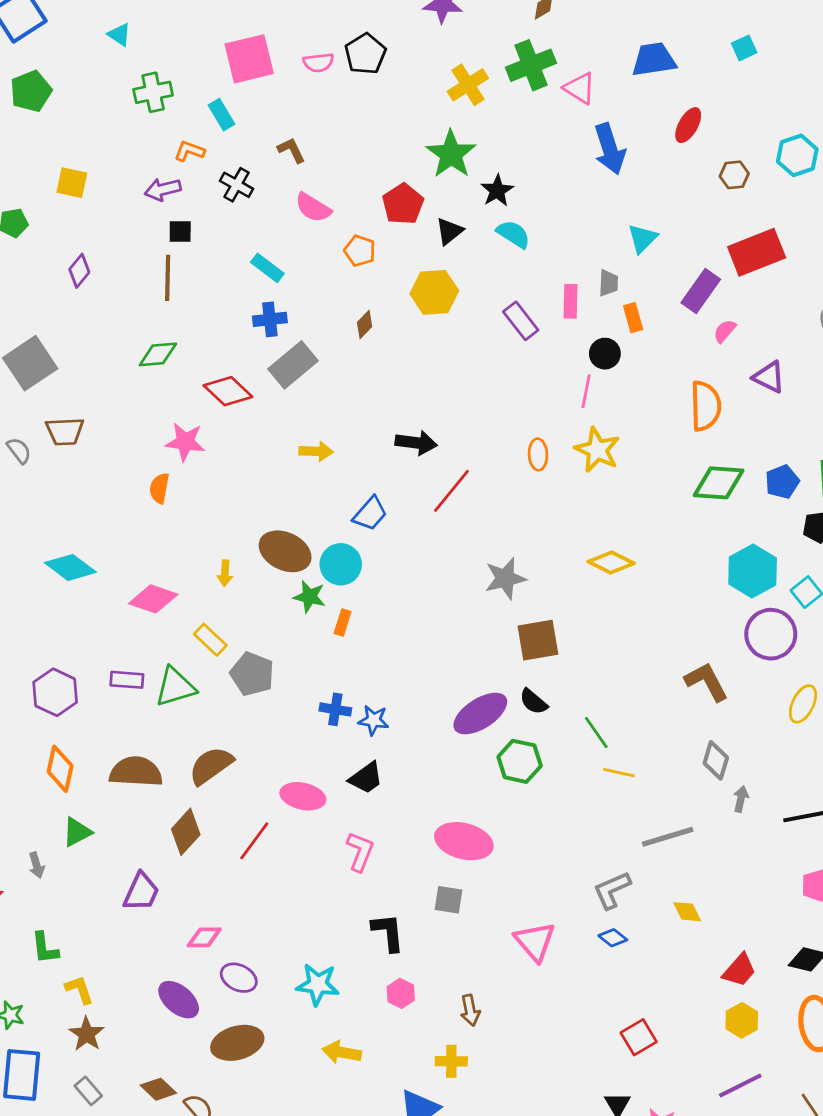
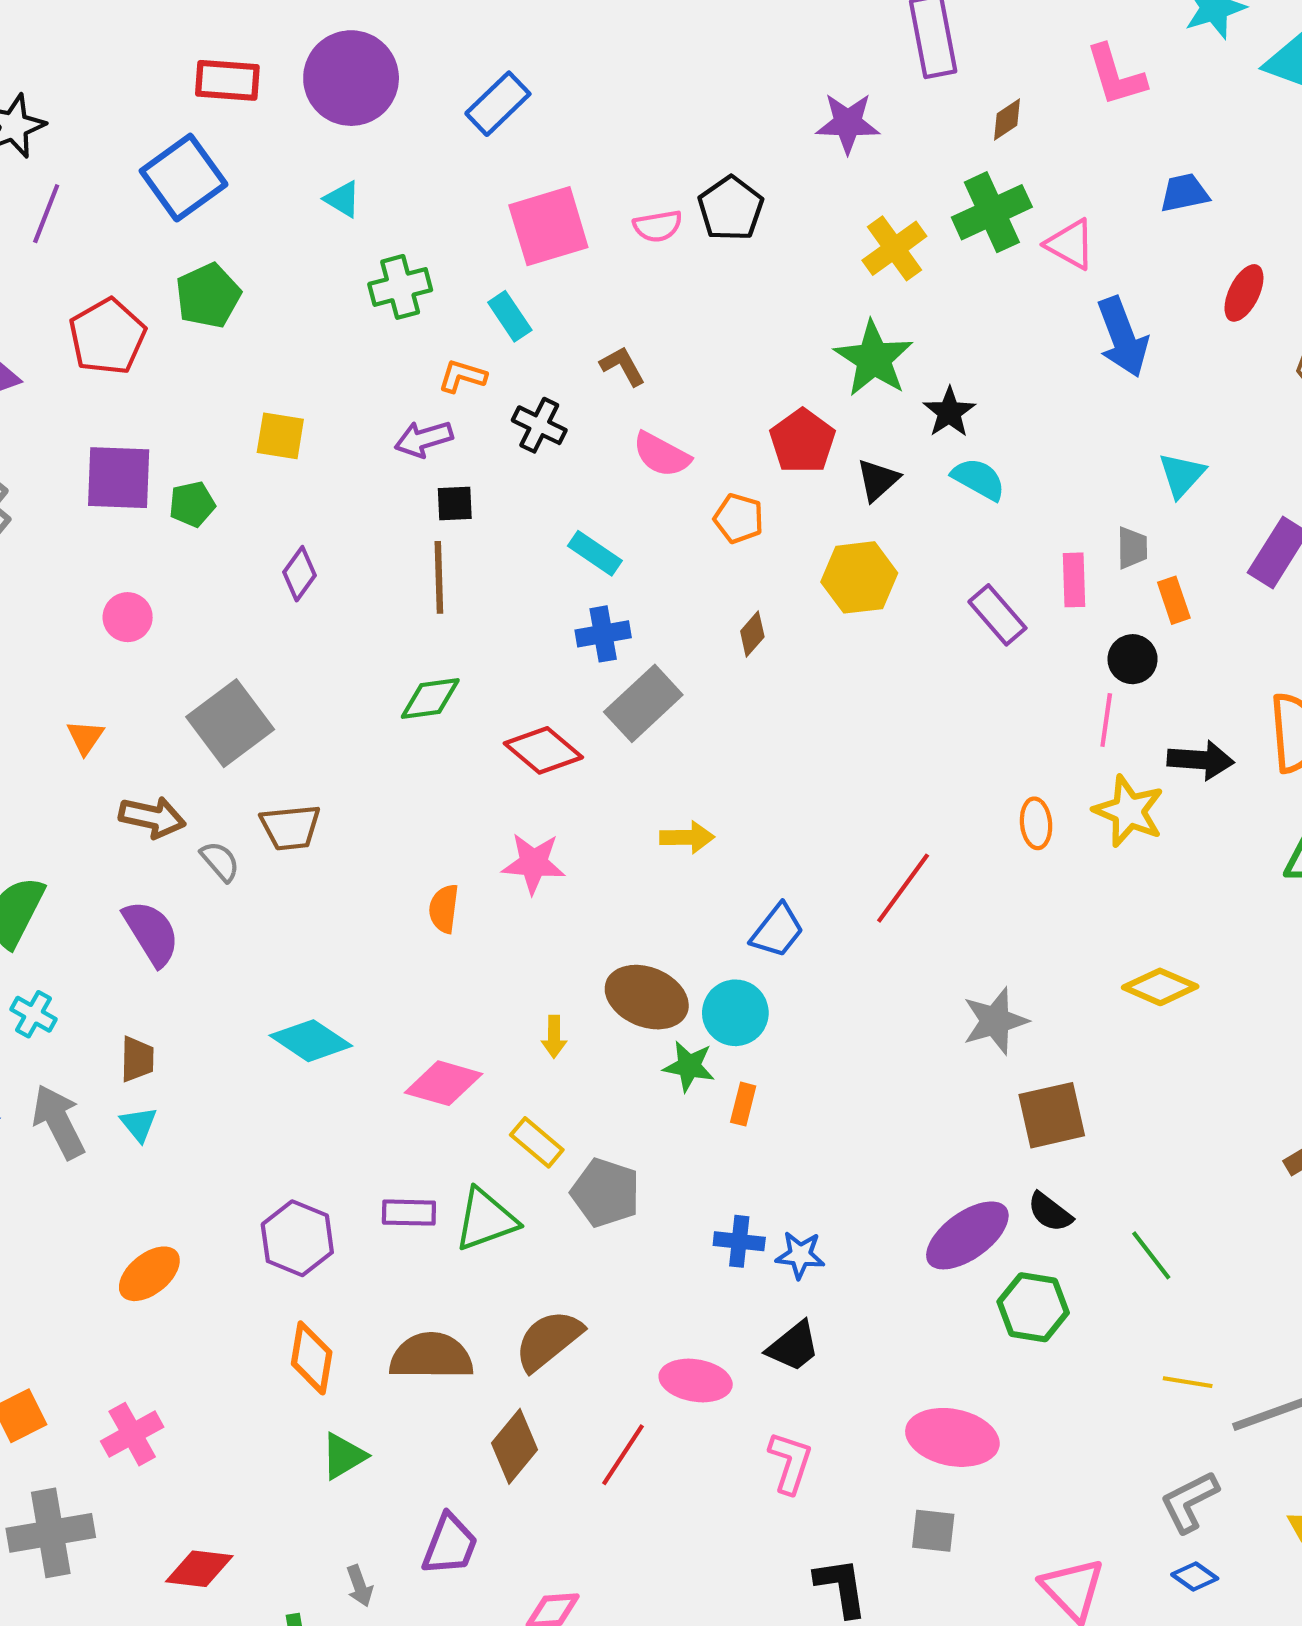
blue trapezoid: (654, 60) -> (1184, 193), size x0.7
pink star: (185, 442) -> (534, 863), moved
black arrow: (416, 443) -> (1201, 760), moved
yellow line: (619, 773) -> (1188, 1382), moved
gray arrow: (37, 865) -> (360, 1586), moved

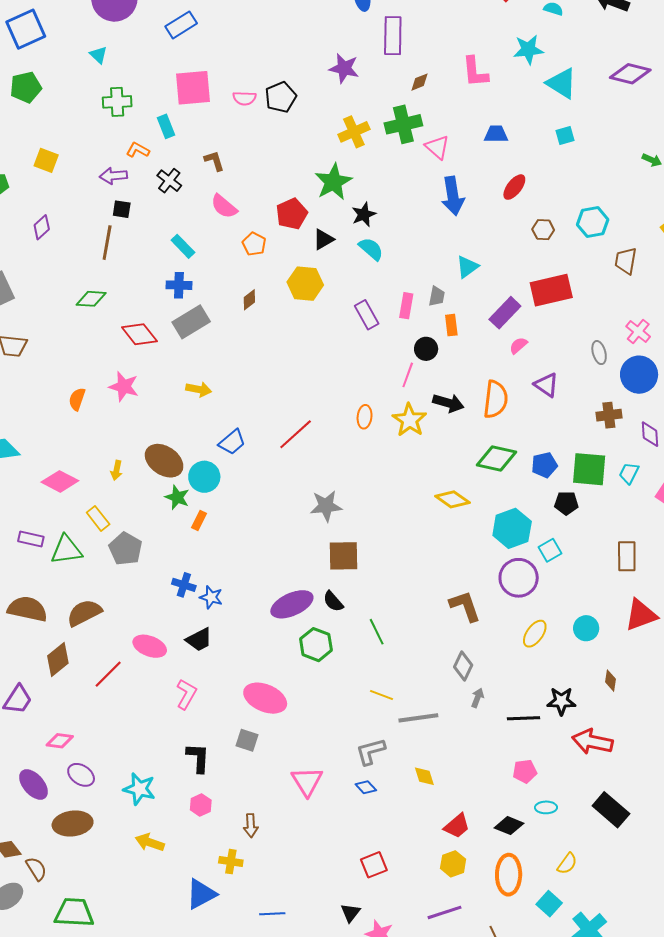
yellow diamond: (1160, 987) -> (452, 499), moved

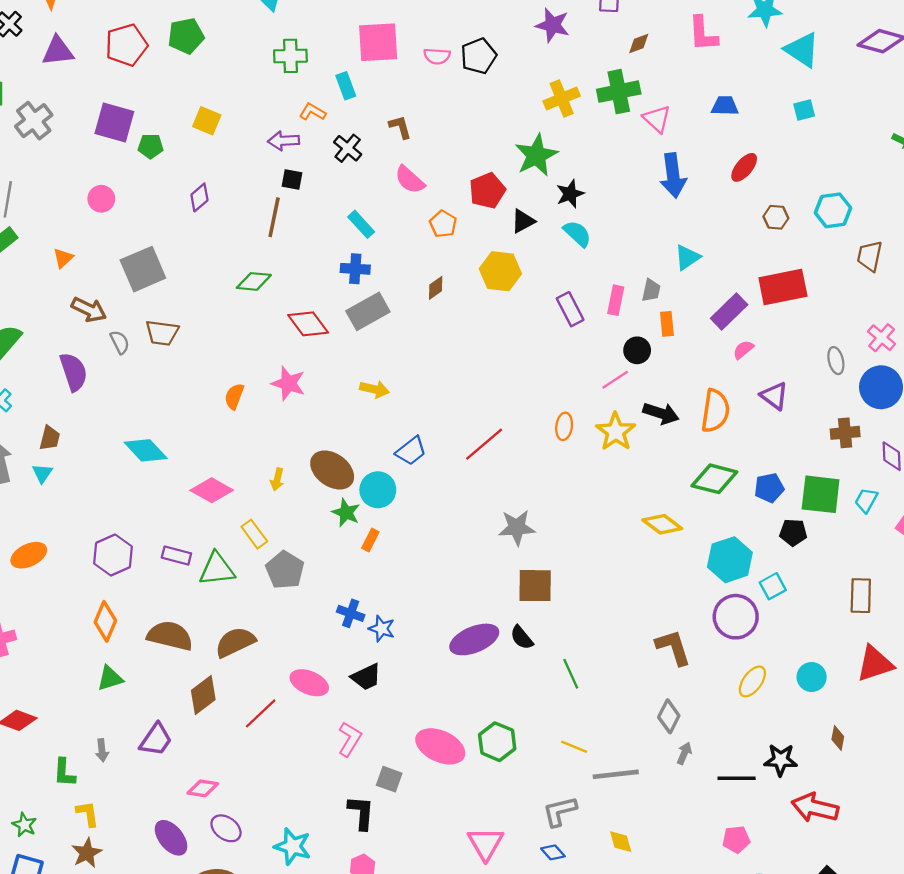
pink line: (408, 375) -> (615, 380), turned 35
green hexagon: (316, 645) -> (497, 742), moved
gray square: (247, 740) -> (389, 779), moved

